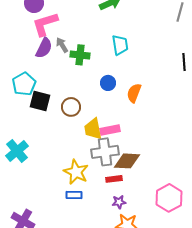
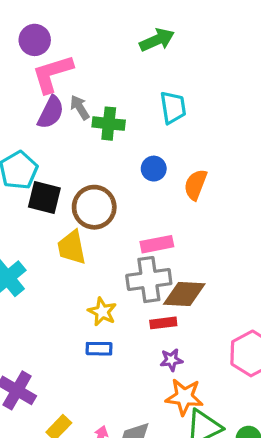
brown circle: (71, 107) -> (94, 207), size x1.4
yellow trapezoid: (93, 129) -> (72, 247), moved
yellow star: (76, 172) -> (102, 312), size x0.7

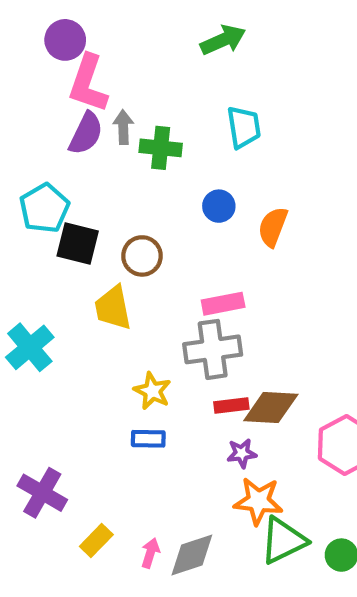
pink L-shape: (52, 74) -> (88, 84), turned -54
gray arrow: (80, 107) -> (123, 127), turned 30
brown circle: (94, 207) -> (142, 256), size x0.7
brown diamond: (184, 294) -> (271, 408), moved

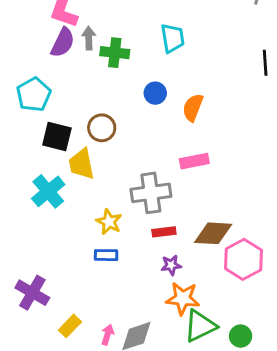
black square: (78, 243) -> (57, 136), moved
pink rectangle: (223, 304) -> (194, 161), moved
cyan cross: (30, 347) -> (48, 191), moved
brown diamond: (271, 408) -> (213, 233), moved

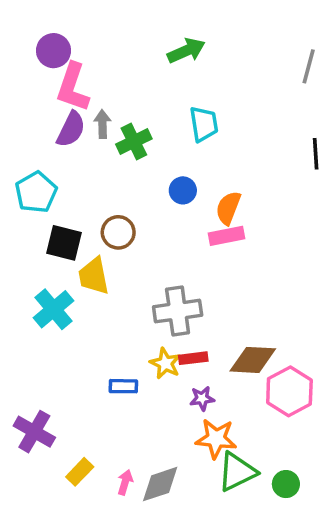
green cross: (115, 53) -> (134, 141), turned -32
pink rectangle: (194, 161) -> (227, 236), moved
yellow star: (109, 222) -> (165, 363), moved

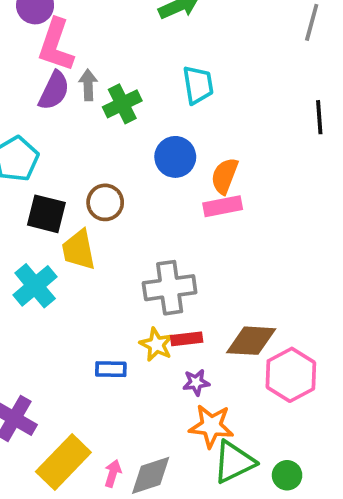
blue circle: (183, 190) -> (175, 157), size x1.4
yellow rectangle: (80, 472) -> (63, 462), size x1.8

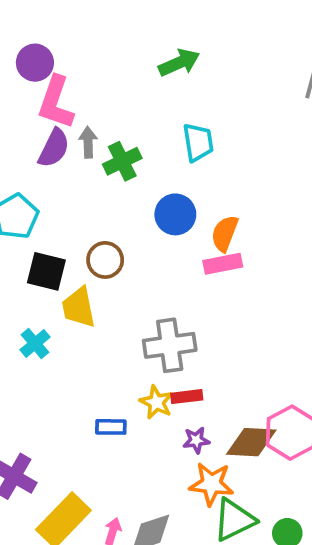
cyan cross: (35, 286) -> (35, 343), size x0.7
brown diamond: (251, 341) -> (251, 442), moved

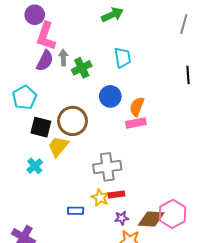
brown circle: (105, 260) -> (73, 121), size x1.5
yellow trapezoid: (79, 307) -> (58, 146), turned 50

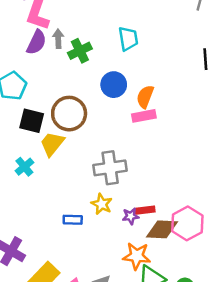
red rectangle: (116, 195) -> (145, 210), moved
purple star: (122, 218) -> (131, 216), moved

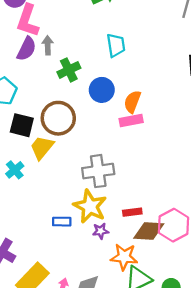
green cross: (80, 51) -> (69, 70), moved
yellow star: (102, 204) -> (90, 206), size x1.6
purple star: (131, 216) -> (101, 231), moved

